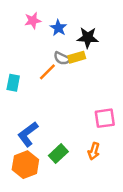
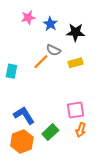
yellow rectangle: (77, 57) -> (76, 63), moved
pink square: (105, 118) -> (76, 110), moved
blue L-shape: (28, 134) -> (24, 115), turned 95

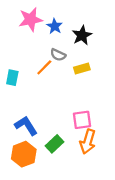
pink star: (28, 18) -> (31, 19), size x1.5
black star: (76, 32) -> (82, 35), turned -30
orange arrow: (81, 130) -> (88, 142), size x1.5

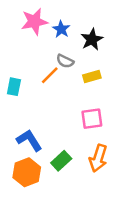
pink square: (82, 120) -> (92, 119), moved

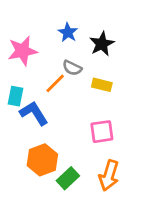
pink star: (34, 22) -> (23, 51), moved
yellow rectangle: (92, 76) -> (102, 85), turned 30
blue L-shape: (29, 140) -> (34, 113), moved
orange hexagon: (27, 172) -> (42, 160), moved

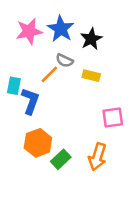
blue star: (68, 32) -> (61, 29), size x1.5
pink star: (23, 51) -> (29, 31), moved
blue L-shape: (34, 113) -> (30, 101), turned 52
pink square: (102, 132) -> (113, 117), moved

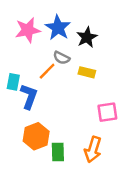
green rectangle: (61, 159) -> (58, 152), turned -48

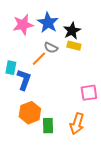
yellow rectangle: (87, 72) -> (74, 46), moved

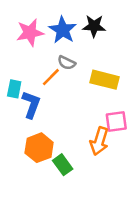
black star: (72, 31) -> (94, 26), moved, turned 30
yellow rectangle: (74, 46) -> (105, 80), moved, size x1.5
orange arrow: (77, 124) -> (99, 141), moved
green rectangle: (48, 126) -> (63, 165), turned -35

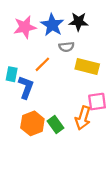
gray semicircle: (67, 63) -> (66, 47), moved, turned -32
green rectangle: (63, 165) -> (55, 125), moved

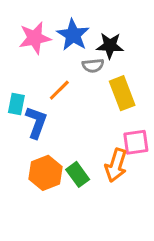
black star: (78, 22) -> (110, 46), moved
yellow rectangle: (87, 66) -> (122, 93), turned 55

